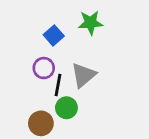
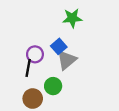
blue square: (54, 35) -> (59, 46), moved
black line: (58, 85) -> (28, 68), moved

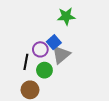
purple circle: (35, 54) -> (40, 49), moved
green circle: (53, 86) -> (44, 70), moved

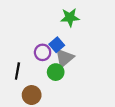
black line: (26, 62) -> (17, 71), moved
green circle: (44, 70) -> (56, 72), moved

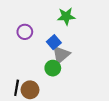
purple circle: (43, 52) -> (25, 32), moved
black line: (17, 71) -> (17, 88), moved

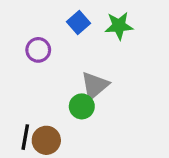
green star: (66, 16) -> (119, 26), moved
blue square: (54, 42) -> (79, 22), moved

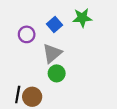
blue square: (79, 22) -> (54, 24), moved
gray triangle: (95, 85) -> (52, 53), moved

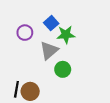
green star: (82, 18) -> (66, 35), moved
green circle: (57, 73) -> (63, 69), moved

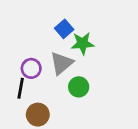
purple circle: (25, 33) -> (31, 68), moved
black line: (16, 89) -> (21, 88), moved

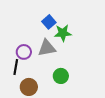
gray triangle: (62, 63) -> (47, 48), turned 30
green circle: (79, 87) -> (61, 76), moved

